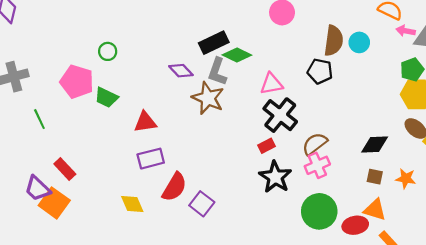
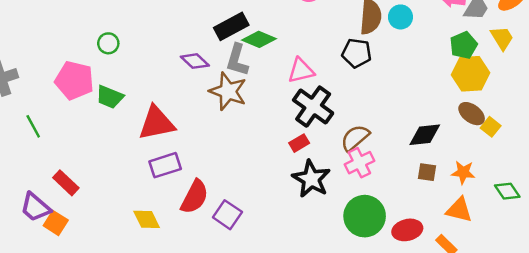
red triangle: (145, 122) -> (157, 123), size x1.4
orange square: (54, 203) -> (56, 223), size x0.7
orange triangle: (375, 210) -> (459, 210), moved

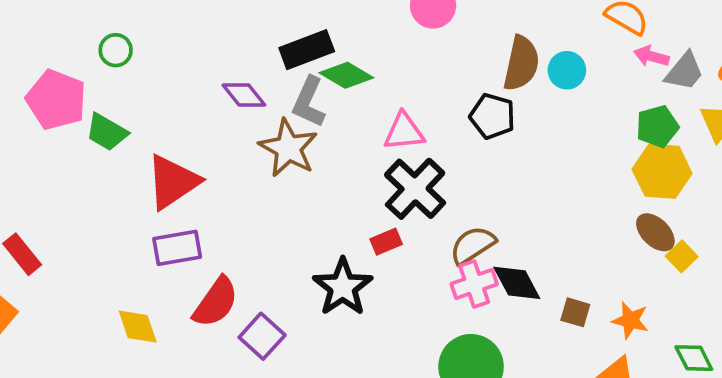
red triangle: (157, 123) -> (173, 182), turned -30
black diamond: (425, 135) -> (517, 283), moved, turned 60
black star: (311, 179) -> (343, 287), moved

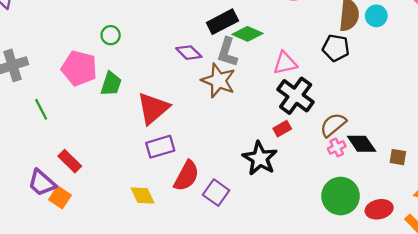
green trapezoid: (107, 132) -> (111, 84), turned -95
pink cross: (474, 284) -> (337, 147), size x0.7

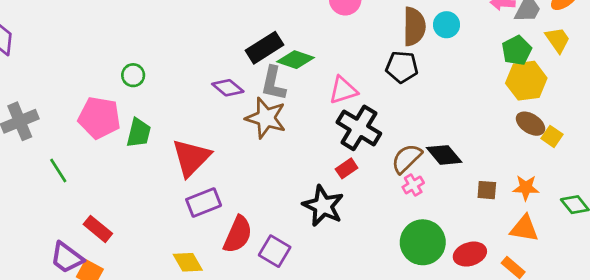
black diamond: (362, 144) -> (444, 155), moved

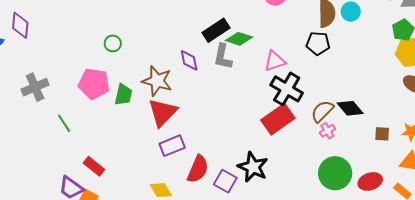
green circle: (133, 75) -> (113, 43), moved
purple diamond: (228, 88) -> (189, 60), turned 40
brown star: (266, 118) -> (157, 81), moved
red rectangle: (347, 168) -> (278, 119), size x2.0
black star: (323, 206) -> (253, 167), moved

